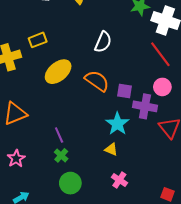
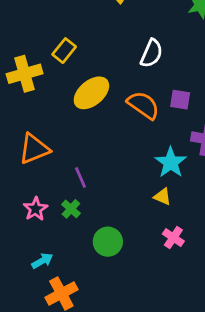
yellow rectangle: (38, 40) -> (64, 51), turned -30
purple square: (125, 91) -> (180, 100), moved
purple line: (59, 135) -> (81, 177), moved
green cross: (61, 155) -> (71, 209), moved

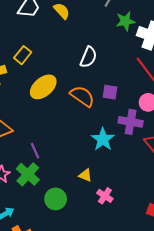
yellow triangle: (162, 197) -> (85, 175), moved
green cross: (71, 209) -> (28, 174), size x1.6

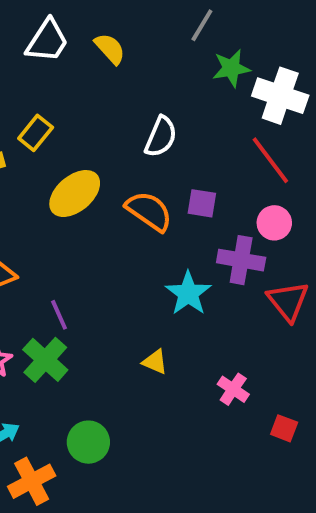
pink cross: (105, 196) -> (233, 389), moved
green circle: (56, 199) -> (88, 442), moved

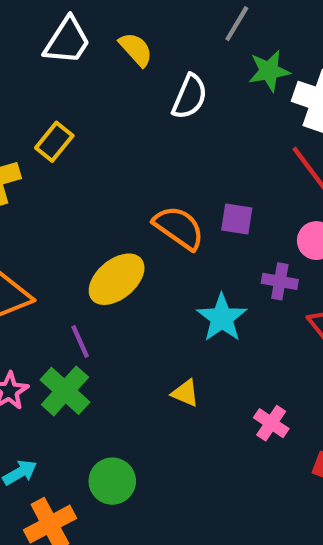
white semicircle: (161, 137) -> (190, 97), moved
yellow ellipse: (75, 194) -> (117, 279), moved
purple cross: (241, 260) -> (280, 281), size x0.7

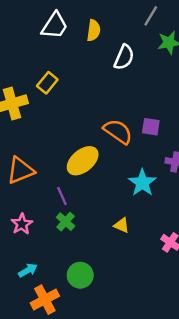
yellow semicircle: (136, 49) -> (94, 30), turned 50
green cross: (65, 391) -> (66, 222), moved, size x0.7

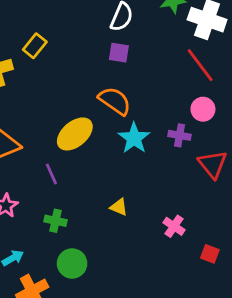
purple square: (151, 127) -> (119, 53), moved
cyan star: (142, 183) -> (134, 138), moved
green cross: (66, 222) -> (56, 221), moved, turned -30

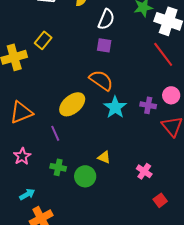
pink circle: (203, 109) -> (171, 95), moved
red square: (210, 254) -> (160, 200), moved, turned 32
green circle: (72, 263) -> (85, 176), moved

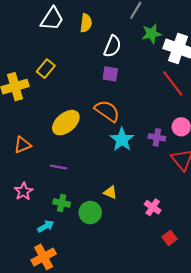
yellow ellipse: (72, 104) -> (66, 123), moved
orange triangle: (21, 112) -> (22, 145), size x0.7
purple line: (55, 133) -> (58, 167), turned -56
cyan arrow: (27, 194) -> (46, 226), moved

